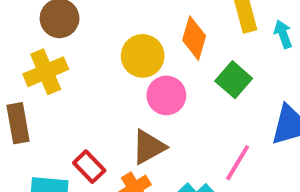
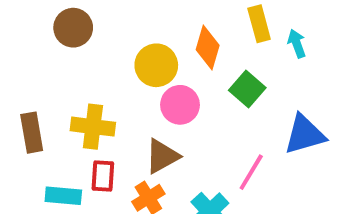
yellow cross: (46, 72) -> (93, 127), moved, turned 30
red rectangle: (89, 167) -> (103, 176), turned 48

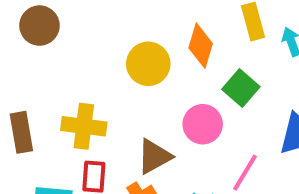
brown circle: (73, 28) -> (39, 26), moved
pink circle: (180, 105) -> (203, 124), moved

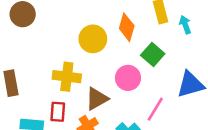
yellow cross: (84, 126) -> (67, 77), moved

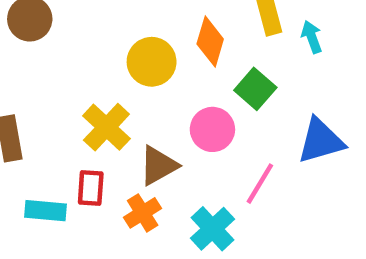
yellow cross: (67, 77) -> (106, 127), turned 36

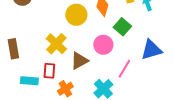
orange cross: (143, 213) -> (65, 89), moved

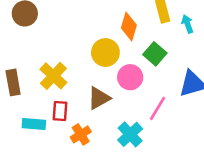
yellow circle: (76, 15) -> (105, 52), moved
yellow cross: (56, 44) -> (53, 76), moved

